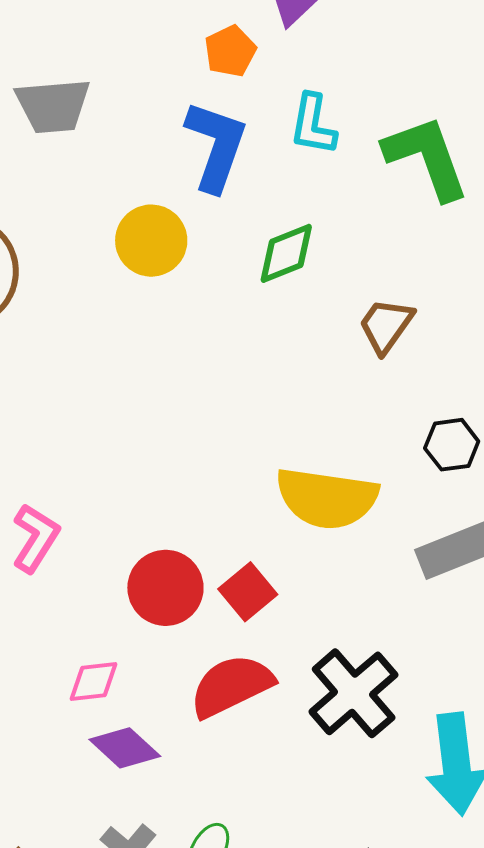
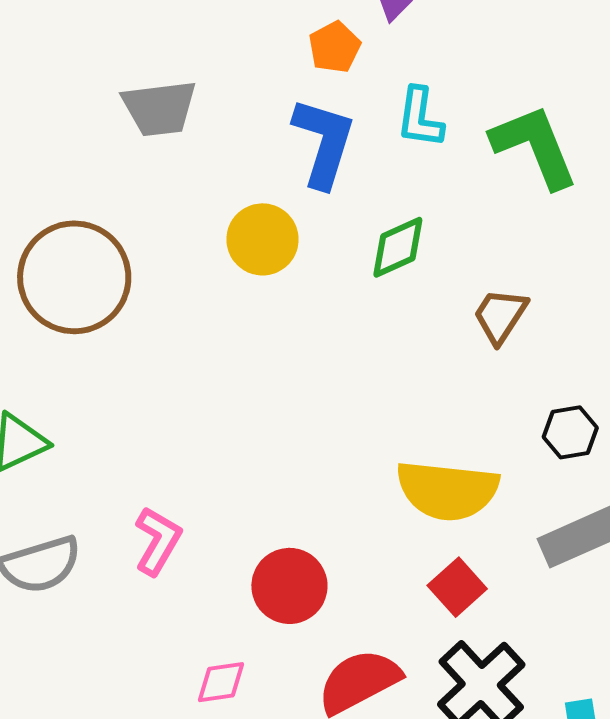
red square: (248, 592) -> (457, 587), moved

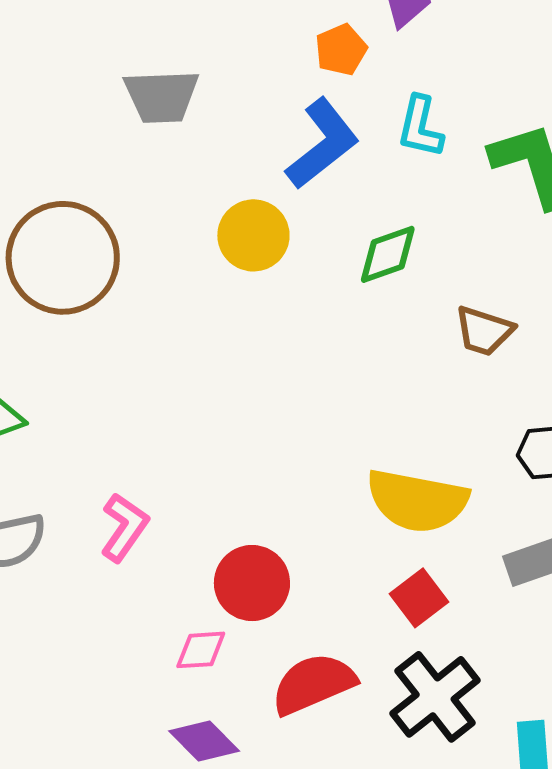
blue L-shape: (324, 142) -> (322, 144), turned 30
brown trapezoid: (500, 316) -> (484, 331), turned -110
pink diamond: (221, 682) -> (201, 650), moved

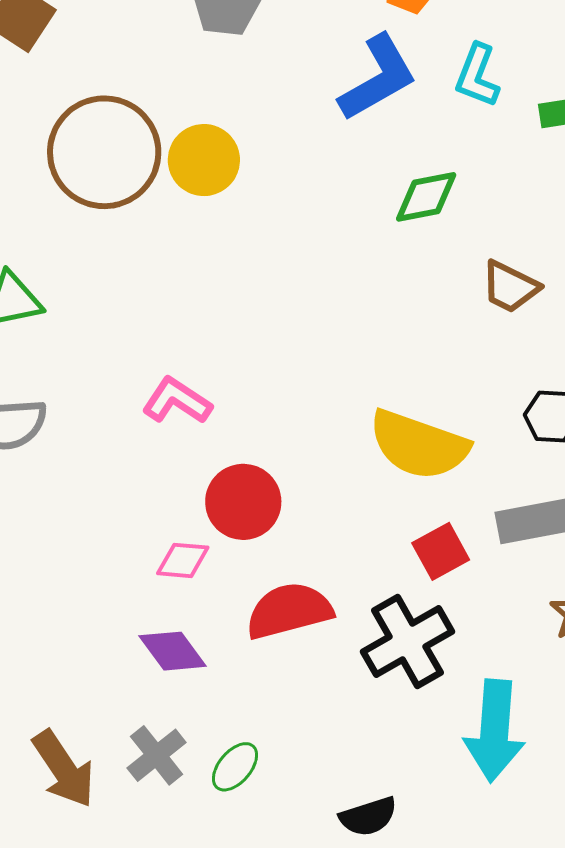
yellow circle: (253, 235) -> (204, 160), moved
pink L-shape: (124, 527) -> (177, 401), moved, turned -100
red square: (419, 598) -> (441, 551), moved

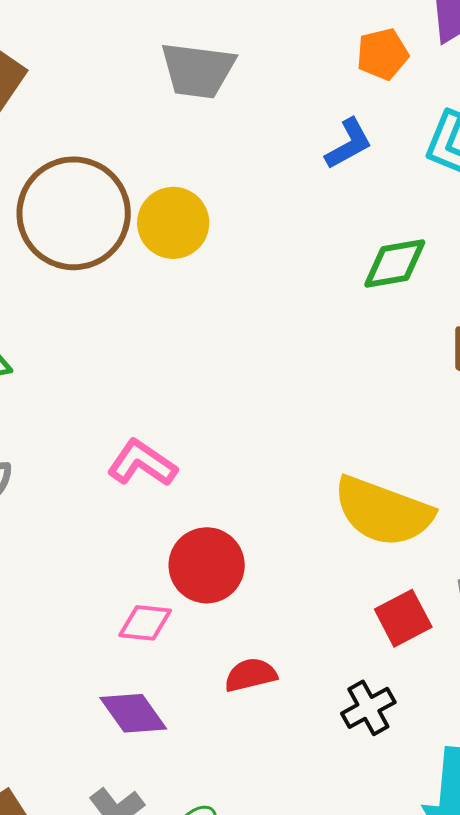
blue L-shape: (378, 78) -> (349, 144), size x0.6
red semicircle: (289, 611) -> (251, 675), size x0.6
black cross: (407, 642) -> (368, 708), size x0.6

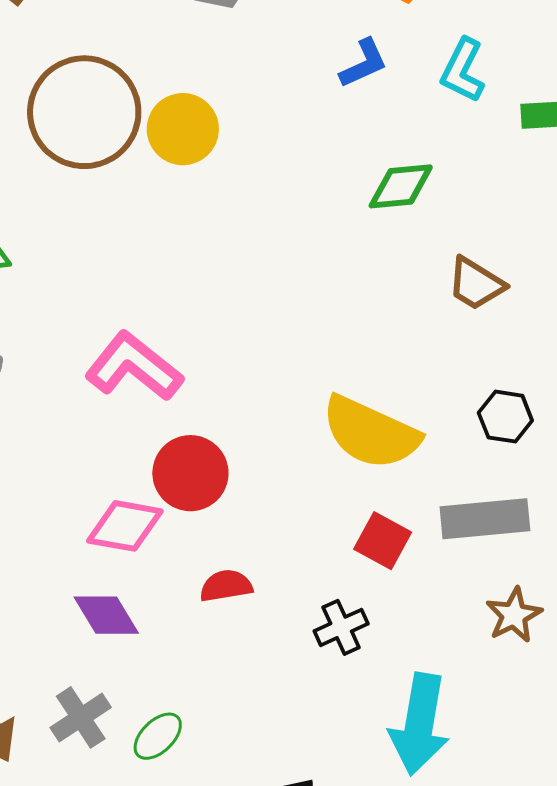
pink L-shape: (142, 463) -> (134, 366), size x1.4
red square: (403, 618) -> (383, 541), turned -38
pink diamond: (145, 623) -> (125, 526), size x1.4

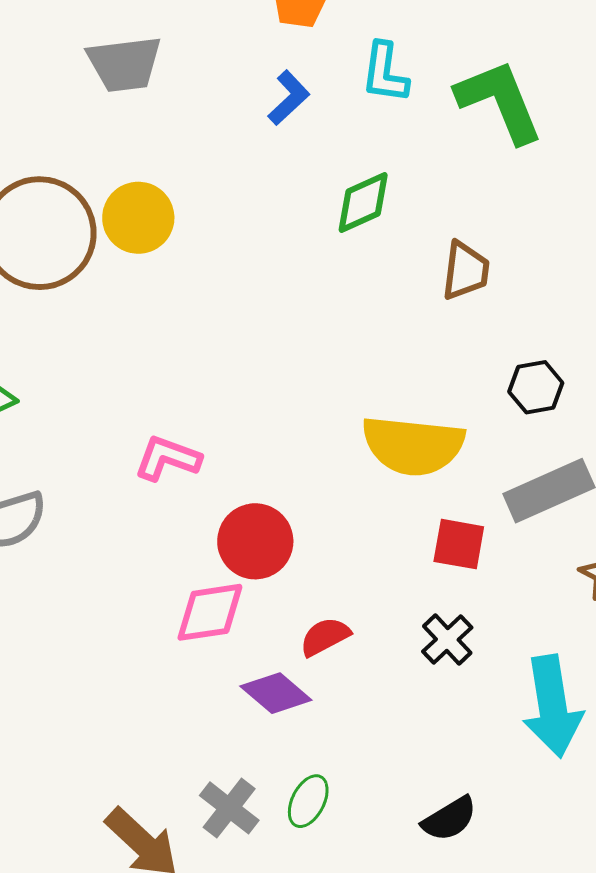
brown trapezoid: (476, 284) -> (465, 271), turned -96
pink L-shape: (134, 366) -> (168, 458), size x0.7
purple diamond: (106, 615) -> (276, 693), moved

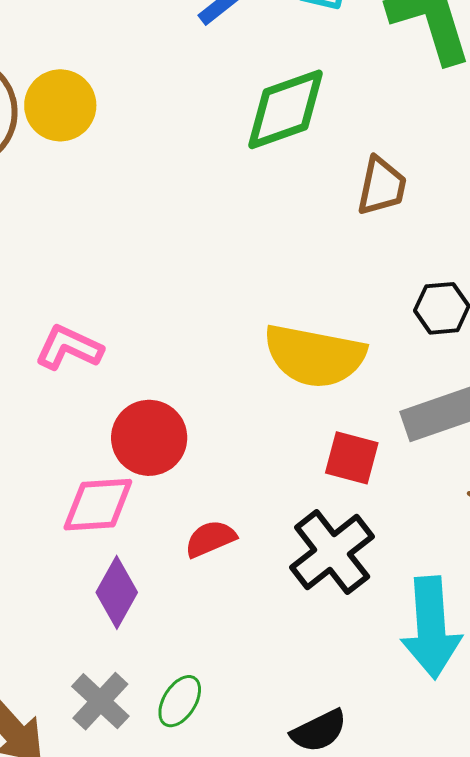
green diamond: (363, 202) -> (286, 109), size x1.4
black cross: (447, 639) -> (332, 552), size x1.6
purple diamond: (276, 693) -> (117, 592), moved, turned 74

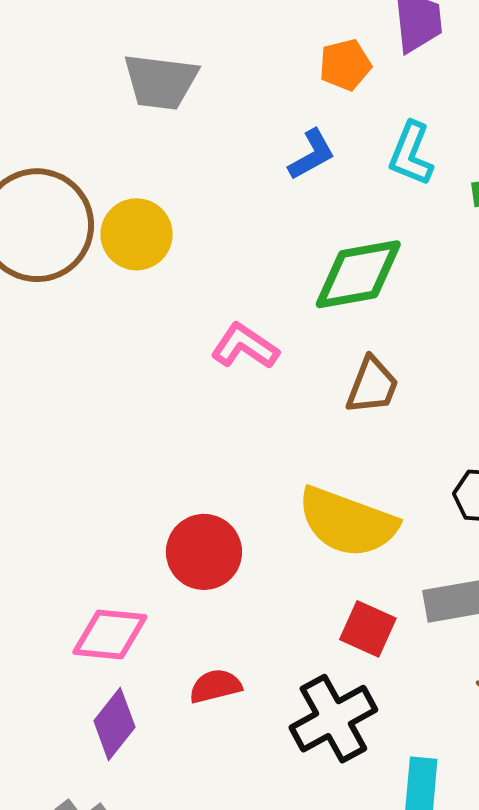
brown trapezoid: (382, 186) -> (372, 386), moved
pink L-shape: (69, 348) -> (245, 346), moved
red circle: (149, 438) -> (204, 552), moved

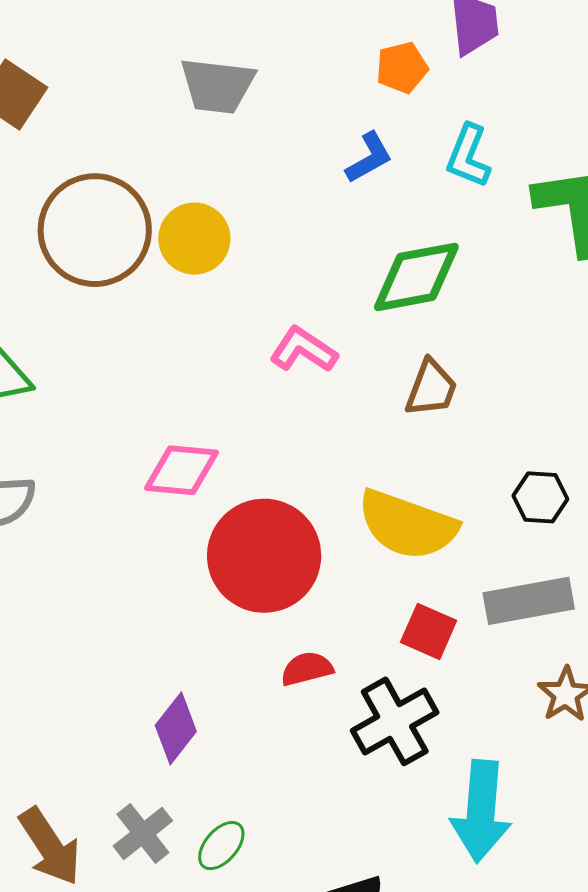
red circle: (204, 552) -> (264, 556), size x1.5
pink diamond: (110, 634) -> (181, 470), moved
red semicircle: (215, 686) -> (307, 669), moved

